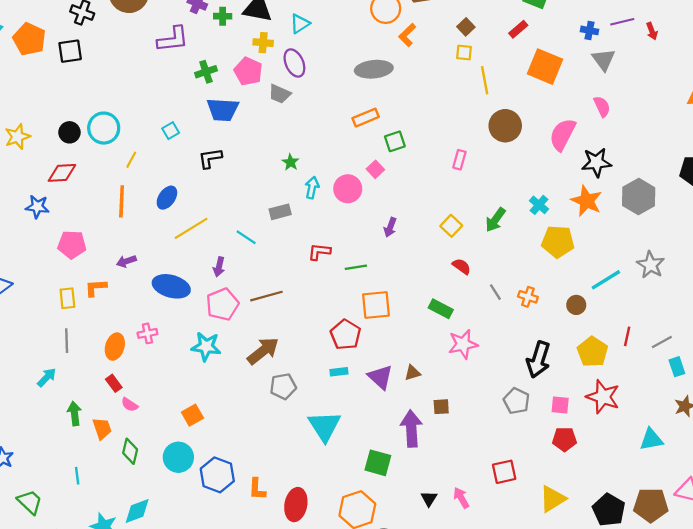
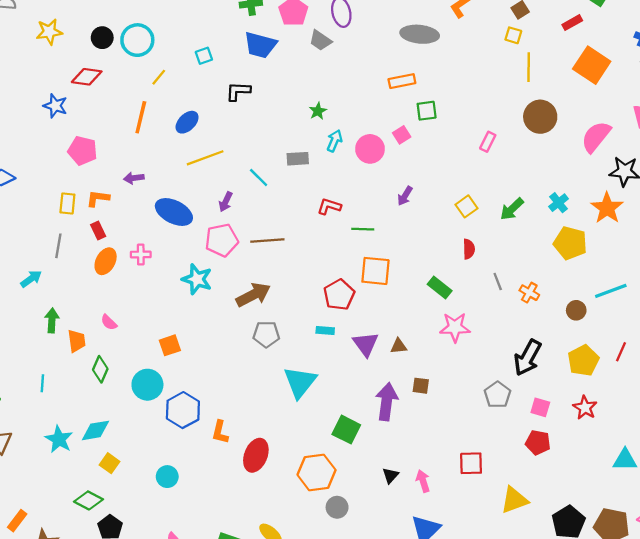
red semicircle: (462, 266) -> (469, 249), turned 42
red rectangle: (114, 383) -> (98, 230), moved
red star: (603, 397) -> (585, 408), size x0.7

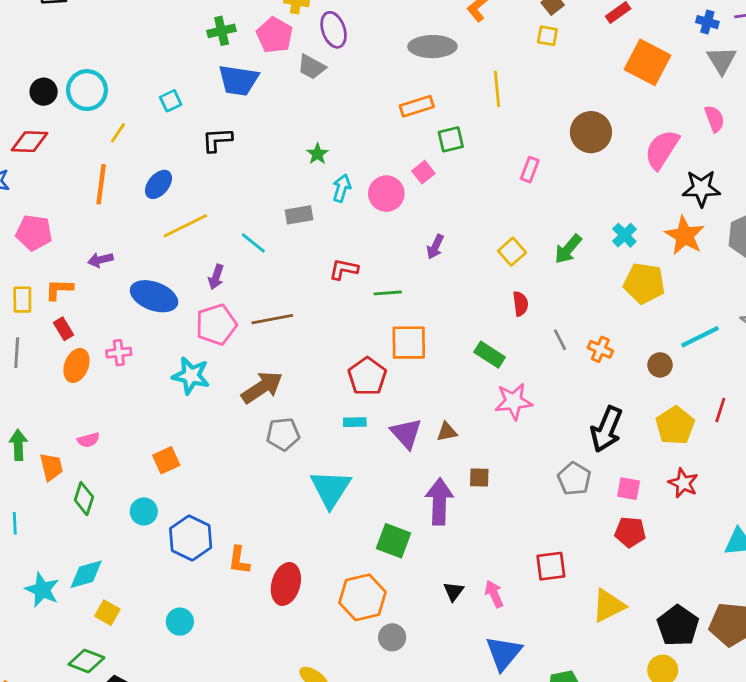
yellow line: (529, 67) -> (497, 89), moved
pink semicircle: (109, 322) -> (88, 440), turned -54
cyan circle: (147, 385) -> (144, 511), size x0.7

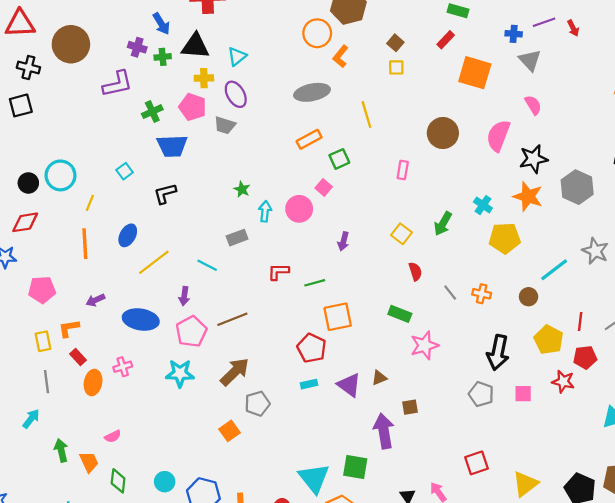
orange square: (166, 460) -> (229, 431), moved
cyan triangle: (331, 489) -> (314, 478), moved
red pentagon: (630, 532) -> (585, 357), moved

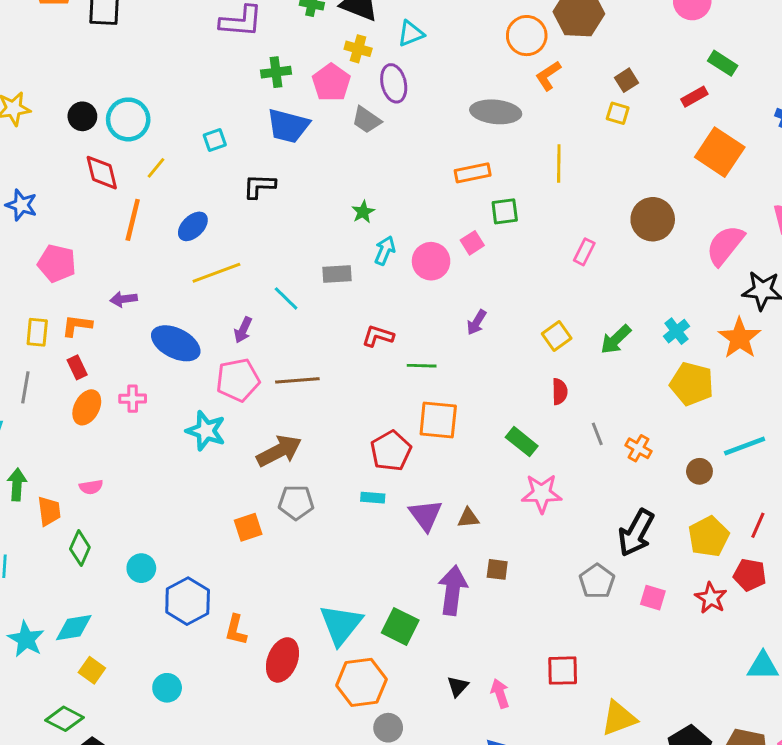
red diamond: (25, 222) -> (102, 173), moved, turned 68

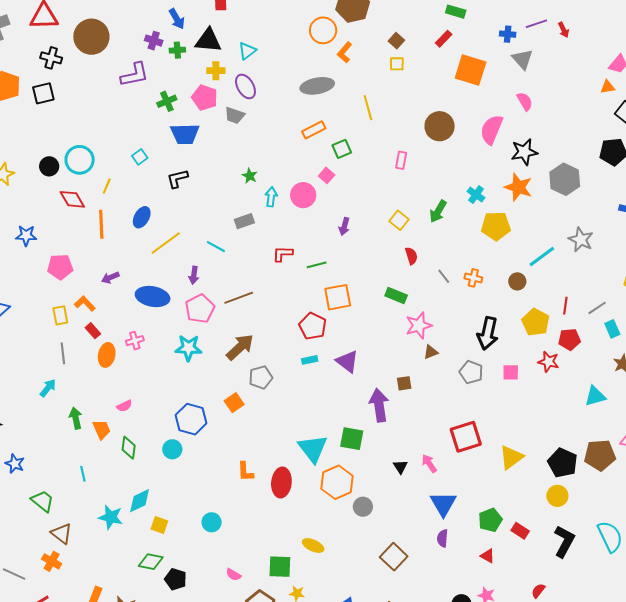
orange L-shape: (77, 326) -> (85, 304), turned 55
brown triangle: (468, 518) -> (431, 352), moved
blue hexagon: (188, 601) -> (191, 419), moved
red square: (563, 671) -> (466, 437), size x1.4

